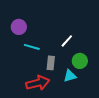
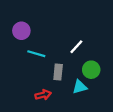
red arrow: (38, 83) -> (43, 95), size x0.6

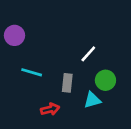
purple circle: (21, 31) -> (15, 35), moved
cyan line: (36, 54) -> (32, 72), moved

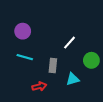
purple circle: (15, 35) -> (23, 31), moved
green circle: (105, 80) -> (91, 60), moved

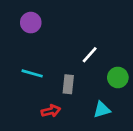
purple circle: (23, 31) -> (31, 23), moved
cyan triangle: (73, 79) -> (102, 110), moved

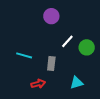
purple circle: (31, 23) -> (51, 16), moved
green circle: (118, 77) -> (87, 47), moved

